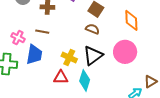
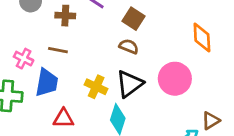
orange diamond: (131, 20) -> (202, 37), moved
red triangle: (61, 77) -> (63, 118), moved

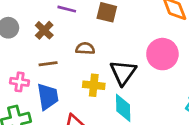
brown cross: (65, 16) -> (44, 30), turned -30
brown semicircle: (129, 46) -> (85, 48), moved

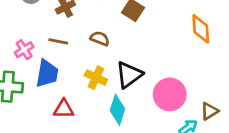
pink circle: (162, 54) -> (170, 94), moved
pink cross: (20, 82) -> (24, 50), turned 30

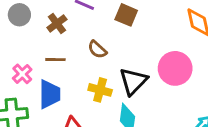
brown semicircle: (100, 39) -> (97, 50), turned -150
pink circle: (170, 94) -> (175, 68), moved

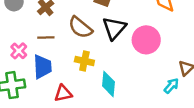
brown semicircle: (97, 50) -> (80, 27), size x1.5
black triangle: (133, 81) -> (114, 28), moved

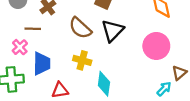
brown line: (46, 38) -> (33, 29), moved
pink circle: (146, 40) -> (156, 46), moved

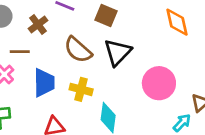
pink circle: (156, 46) -> (159, 83), moved
blue trapezoid: (42, 63) -> (44, 83), moved

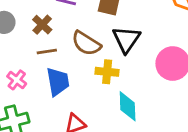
brown line: (20, 52) -> (47, 52), moved
yellow cross: (81, 89) -> (107, 72), moved

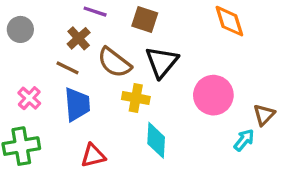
brown cross: (42, 25) -> (79, 38), moved
brown line: (47, 52) -> (67, 68), turned 30

